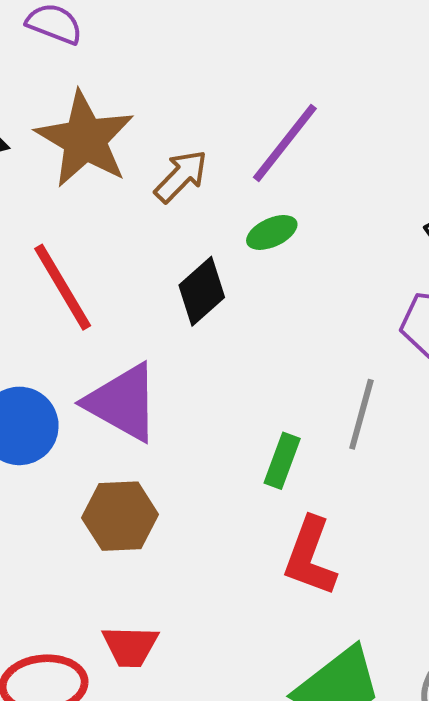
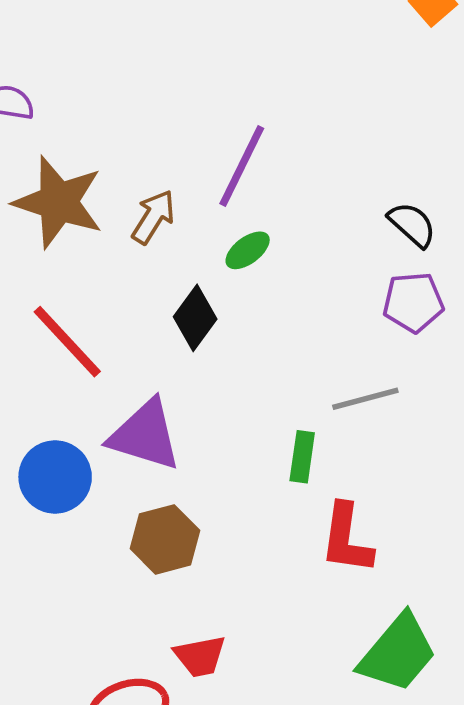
gray line: (361, 414) -> (365, 399), turned 72

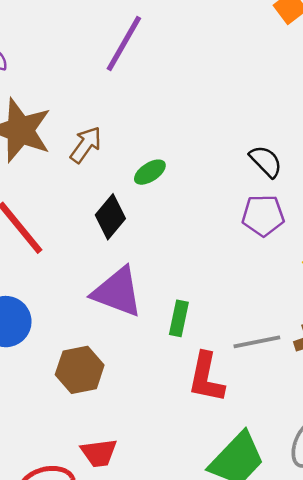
purple line: (242, 166) -> (124, 43), moved
gray line: (365, 399) -> (257, 342), moved
purple triangle: (145, 435) -> (117, 292), moved

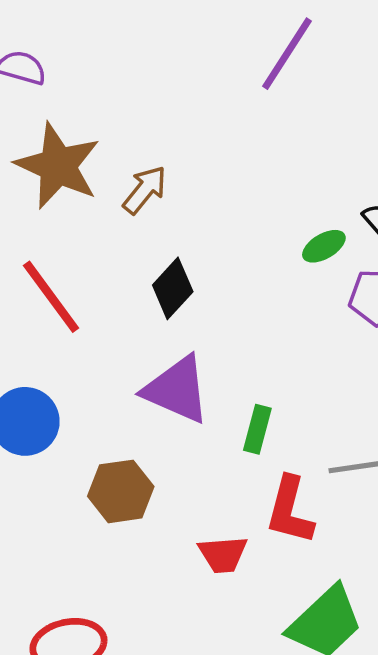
purple line: (124, 43) -> (287, 54), moved
green ellipse: (150, 172) -> (324, 246), moved
red trapezoid: (99, 453) -> (223, 554), moved

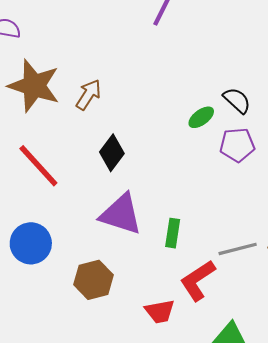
red L-shape: (290, 510) -> (198, 280), turned 48

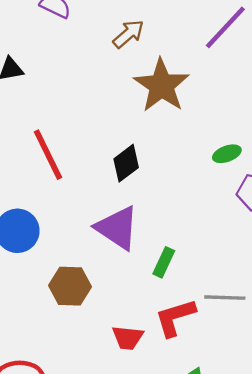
brown star: (34, 86) -> (161, 85), moved
brown arrow: (88, 95) -> (128, 34), moved

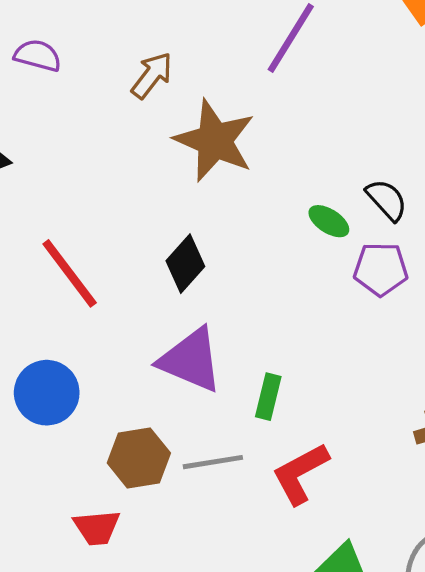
green ellipse: (227, 154) -> (329, 221), turned 64
gray line: (225, 298) -> (213, 462), moved
red trapezoid: (128, 338) -> (97, 528), moved

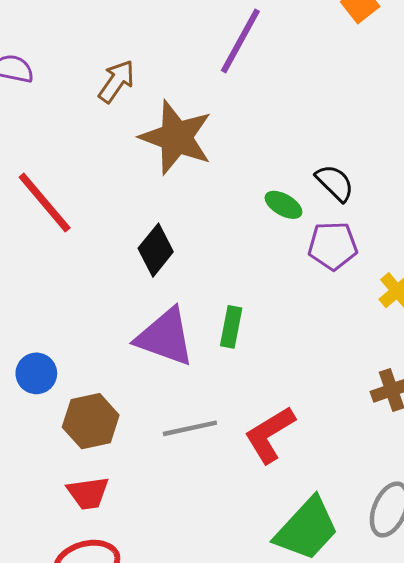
red line: (70, 273) -> (45, 202), moved
blue circle: (47, 393) -> (36, 373), size x0.7
green rectangle: (268, 397) -> (231, 327), moved
brown hexagon: (139, 458) -> (91, 421), moved

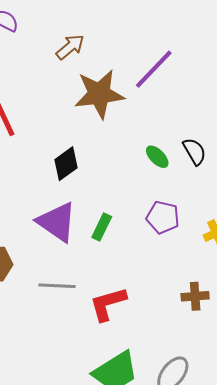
purple line: (240, 41) -> (154, 69), moved
brown star: (176, 137) -> (99, 94), turned 30
purple pentagon: (333, 246) -> (163, 217), moved

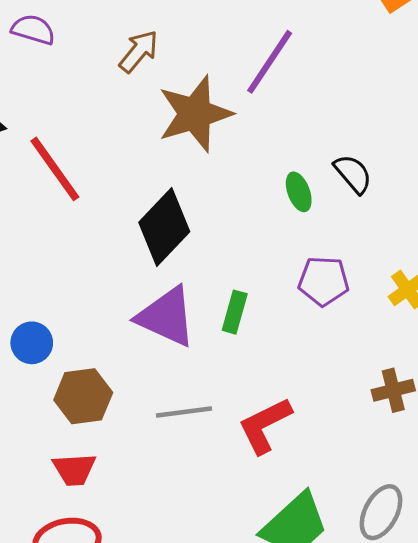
green ellipse: (157, 157) -> (299, 192), turned 35
black diamond: (66, 164) -> (164, 227), size x1.4

